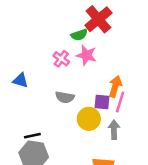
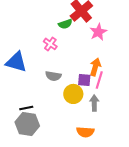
pink star: (86, 55) -> (98, 32), moved, turned 30
blue triangle: (20, 80) -> (16, 62), size x1.6

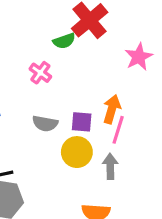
pink star: (98, 32) -> (139, 57), moved
purple square: (84, 80) -> (82, 122), moved

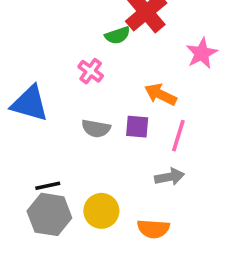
orange arrow: (112, 109) -> (160, 94), moved, turned -80
yellow circle: (77, 152) -> (101, 211), moved
gray arrow: (110, 166) -> (169, 177), turned 80

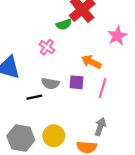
gray arrow: (169, 177) -> (100, 127), moved, turned -60
black line: (48, 186) -> (34, 97), moved

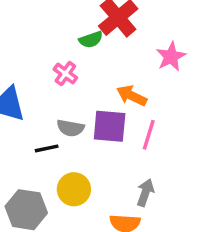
purple square: (76, 82) -> (110, 126), size x1.5
yellow circle: (54, 136) -> (74, 189), moved

